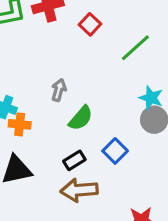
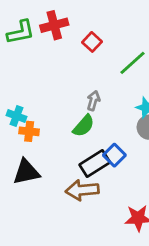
gray arrow: (59, 90) -> (93, 101), moved
black rectangle: (74, 160) -> (95, 164), moved, size x1.5

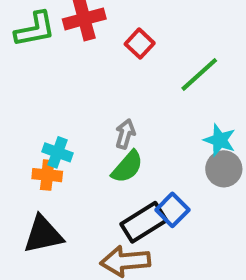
gray arrow: (93, 101) -> (125, 134), moved
cyan cross: (16, 116) -> (57, 152), moved

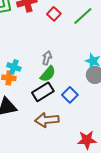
green line: (199, 74) -> (83, 16), moved
black rectangle: (144, 222) -> (43, 92), moved

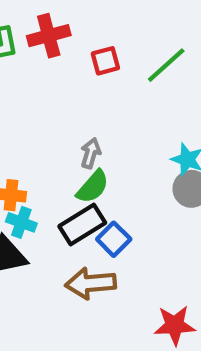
red square: (54, 14) -> (105, 61), turned 32
cyan cross: (14, 67) -> (21, 222), moved
blue square: (70, 95) -> (114, 239), moved

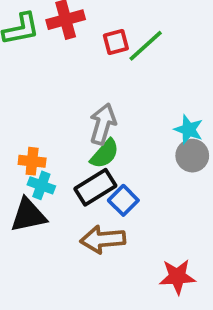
green line: (166, 65) -> (146, 46), moved
gray arrow: (91, 153) -> (103, 124), size x1.5

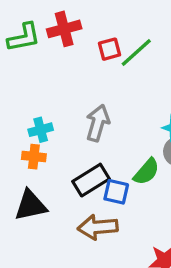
green semicircle: (105, 154) -> (146, 172), moved
cyan cross: (41, 185) -> (41, 130), moved, turned -35
blue square: (123, 200) -> (116, 192), turned -32

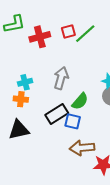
red cross: (64, 29) -> (40, 37), moved
green semicircle: (146, 172) -> (80, 101), moved
brown arrow: (98, 227) -> (82, 148), moved

